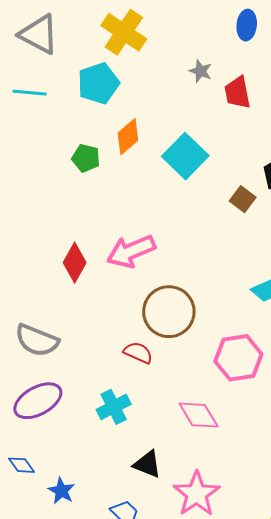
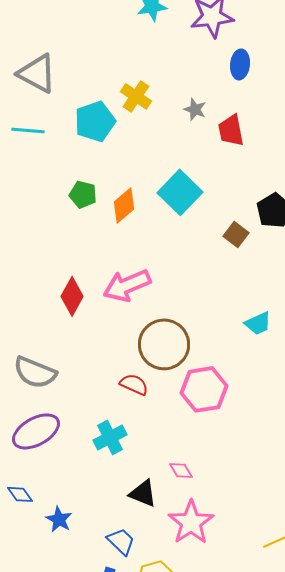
yellow cross: (124, 32) -> (136, 96), moved, size x0.7
orange diamond: (128, 137) -> (124, 205), moved
pink hexagon: (238, 358) -> (204, 389), moved
pink diamond: (199, 415) -> (181, 470), moved, size x0.6

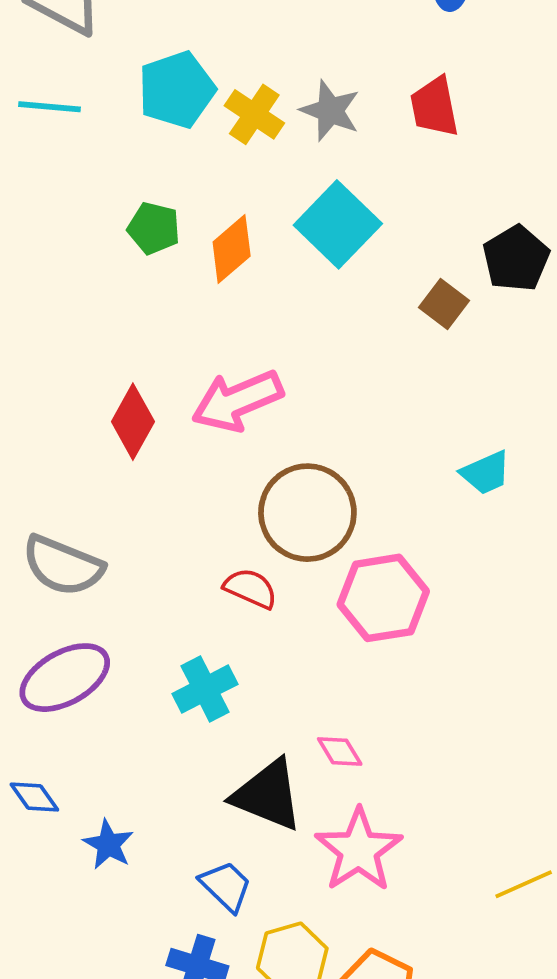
yellow cross: (136, 96) -> (254, 114), moved
gray star: (195, 109) -> (330, 111), moved, size x1.4
black triangle: (143, 493) -> (268, 795), size x1.4

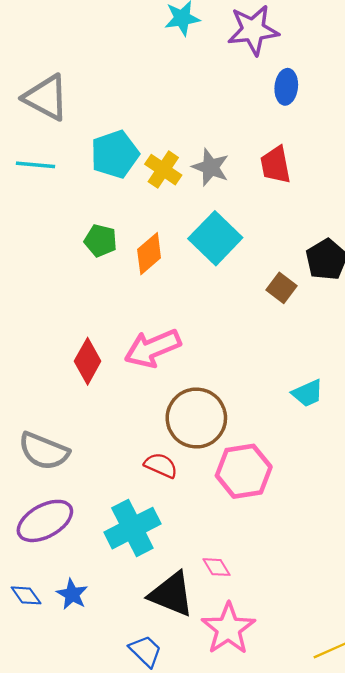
cyan cross: (205, 689) -> (132, 528), size x1.4
blue star: (108, 844) -> (72, 594), moved

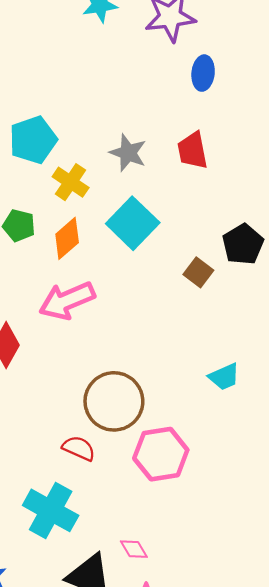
yellow cross: (163, 170) -> (71, 182), moved
pink arrow: (153, 348) -> (67, 301), moved
cyan cross: (132, 528) -> (51, 510), turned -34

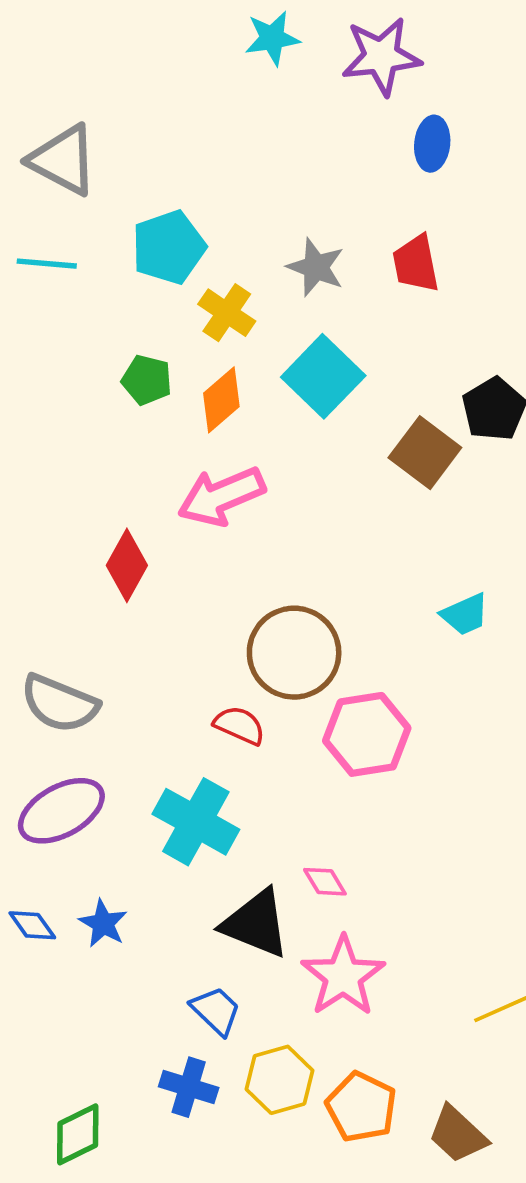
brown square: (198, 272) -> (425, 453), size x1.5

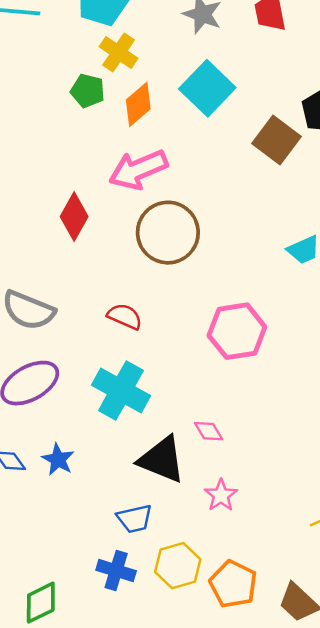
yellow cross: (227, 313) -> (119, 52), moved
brown circle: (294, 653) -> (168, 233), moved
red semicircle: (240, 725) -> (125, 316), moved
pink star: (343, 976) -> (221, 495), size x0.6
blue trapezoid: (216, 1011) -> (135, 519), turned 123

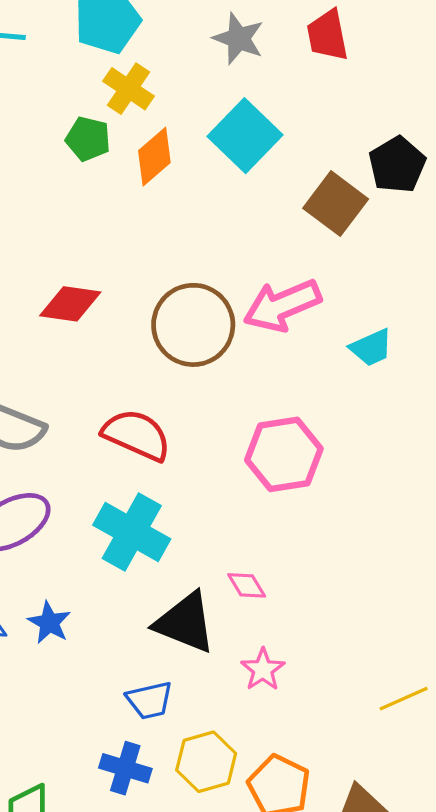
pink arrow: (138, 170) -> (282, 305), moved
red diamond: (74, 217) -> (70, 304), turned 69
red semicircle: (125, 316) -> (137, 435), size x1.5

